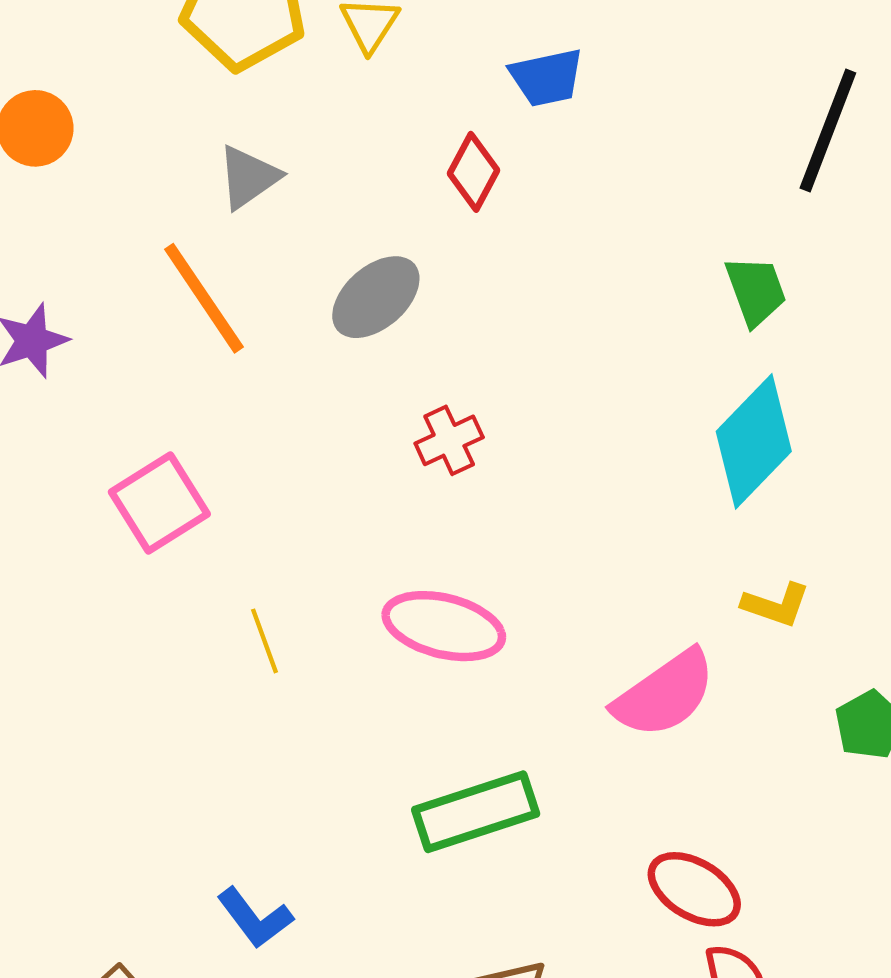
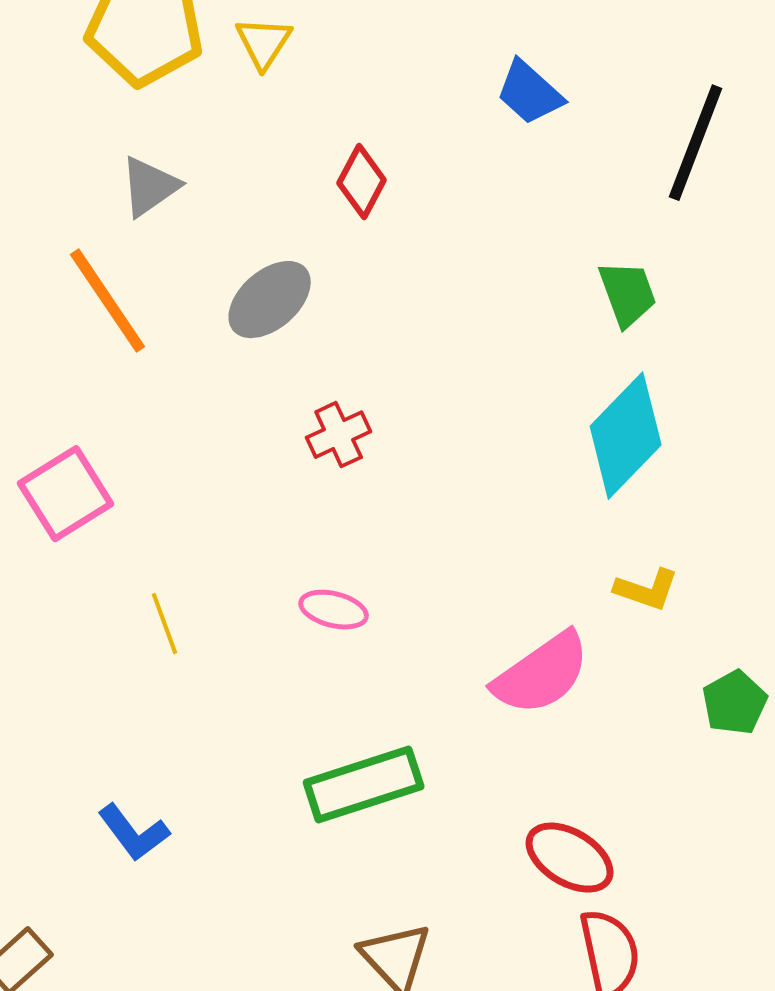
blue trapezoid: (547, 77) -> (530, 93), moved, turned 54
pink ellipse: (444, 626) -> (334, 610), size x0.6
blue L-shape: (255, 918) -> (134, 833), moved

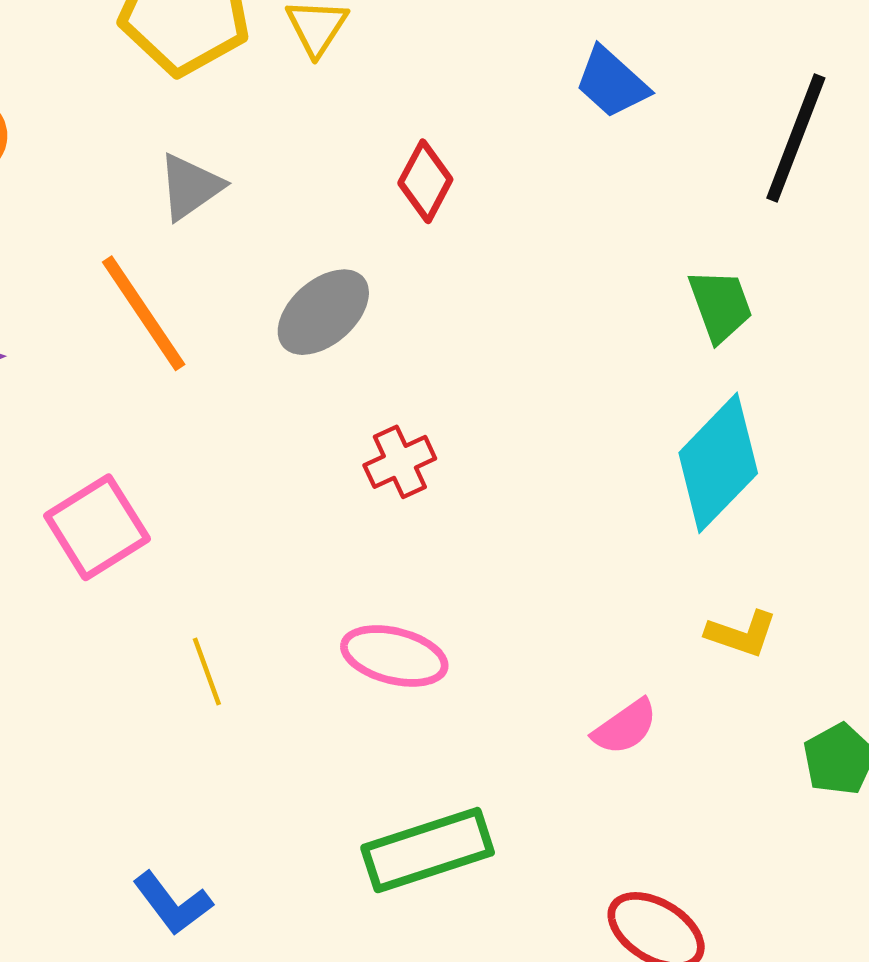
pink ellipse: (334, 610) -> (394, 656), size x1.4
pink semicircle: (542, 674) -> (625, 727), size x0.6

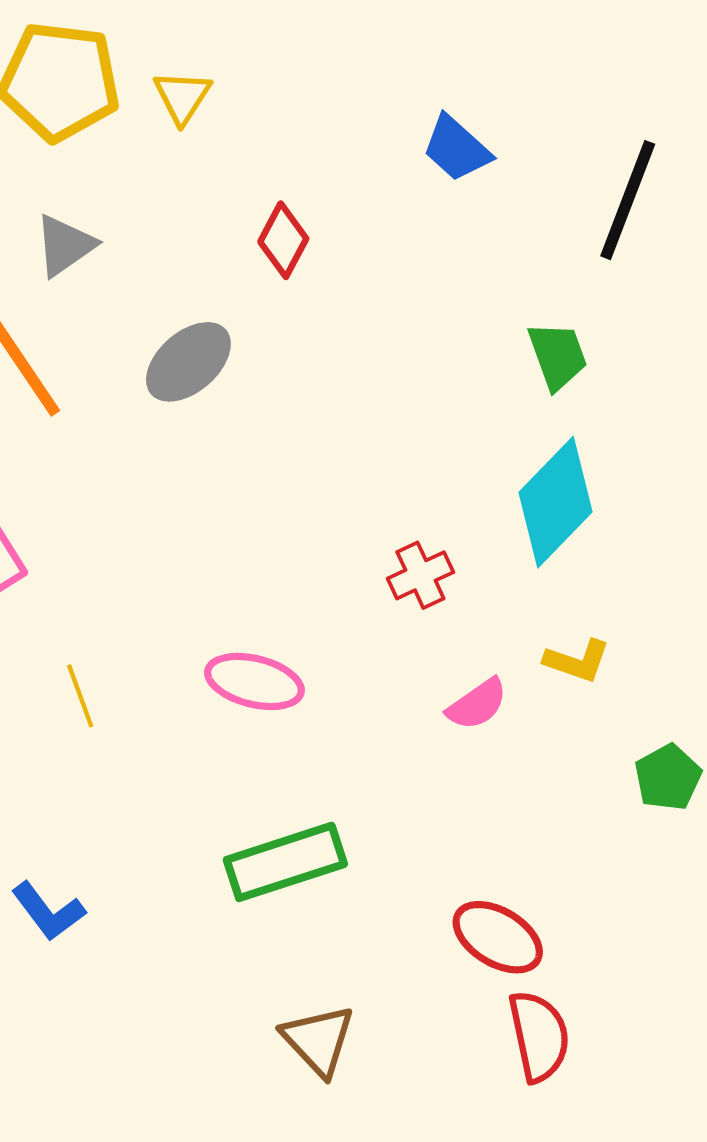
red cross: (400, 462) -> (420, 575), moved
pink semicircle: (625, 727) -> (477, 704), moved

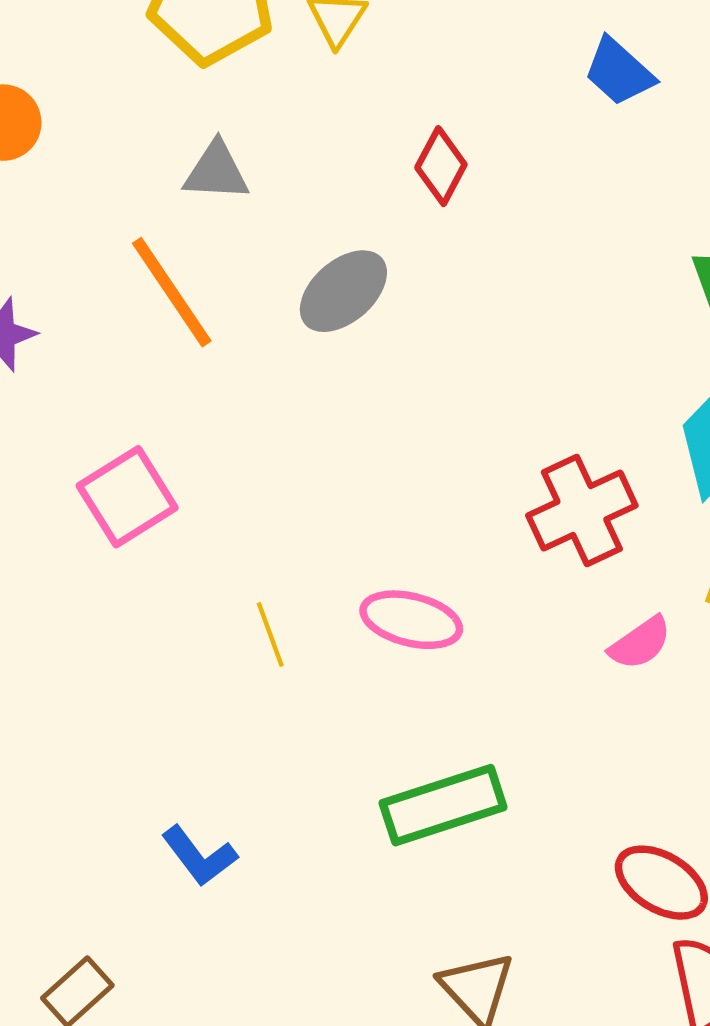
gray triangle: (65, 245) -> (216, 171), turned 38
red cross: (420, 575) -> (582, 511), size x1.6
yellow line: (80, 696) -> (270, 635), moved

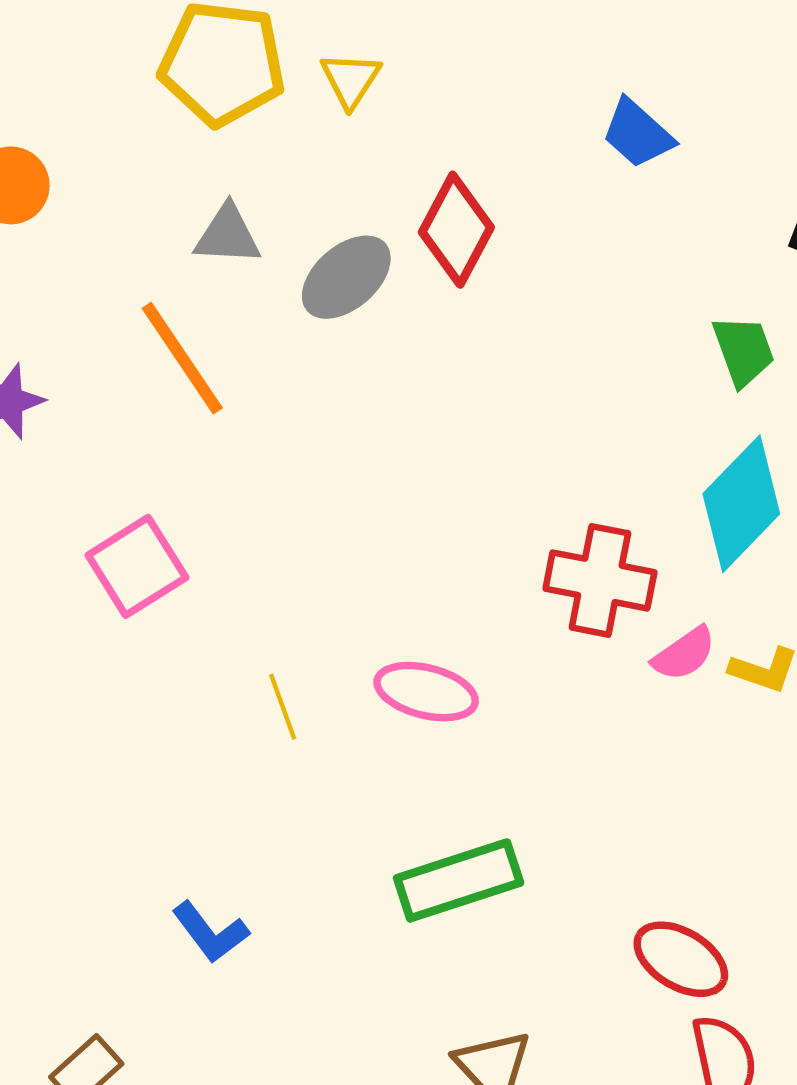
red diamond: (441, 166) -> (456, 230), size x1.4
gray ellipse: (343, 291) -> (346, 277), moved
red cross: (582, 511) -> (600, 580), turned 36
pink semicircle: (640, 643) -> (684, 654), moved

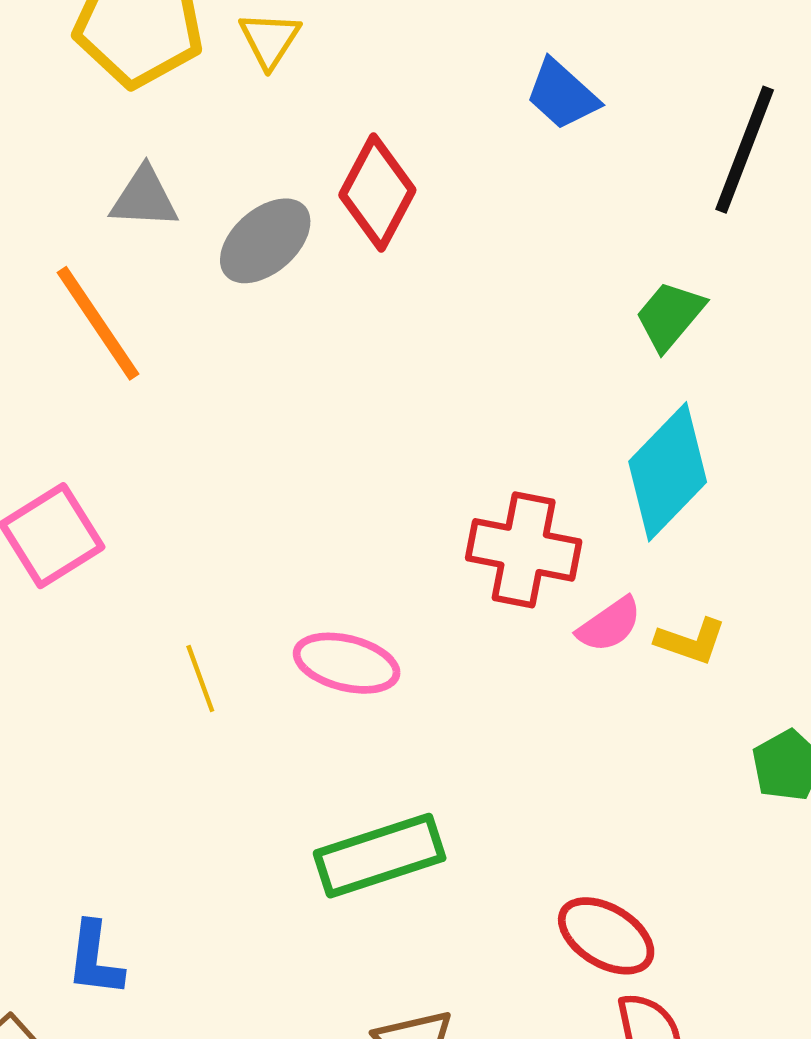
green trapezoid: (743, 351) -> (670, 316), turned -120
blue L-shape: (210, 932) -> (95, 959), moved, turned 44

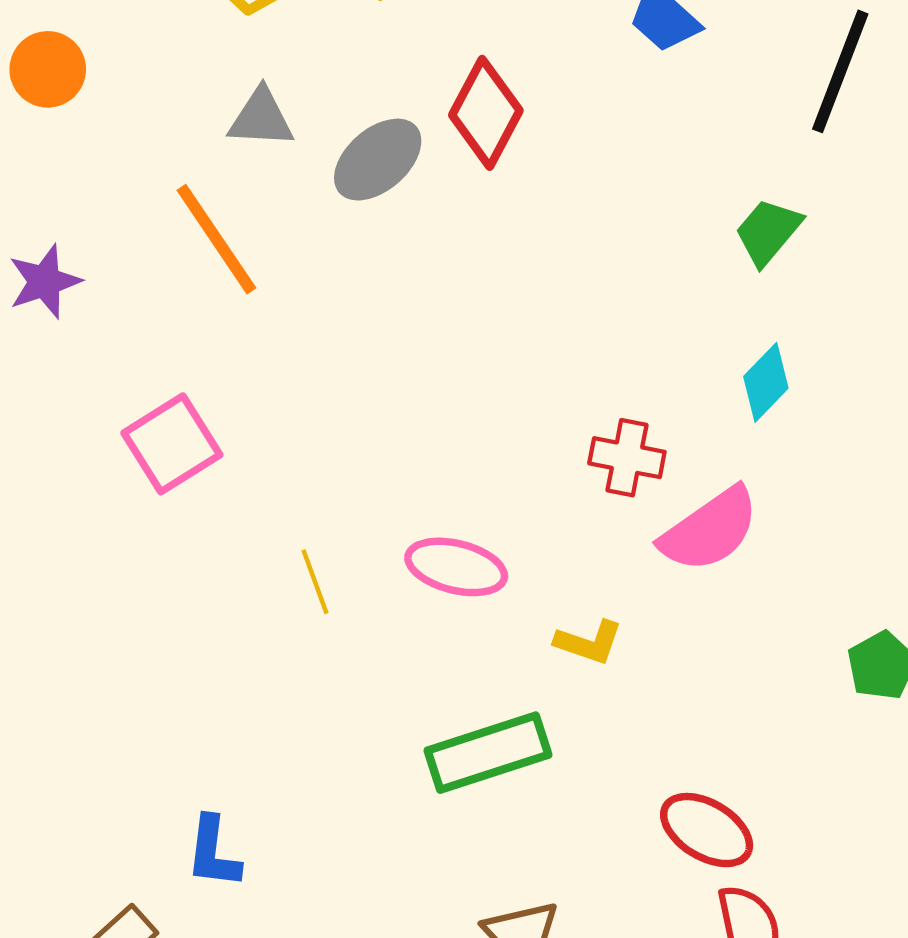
cyan diamond: (668, 472) -> (766, 382), size x0.6
red cross: (524, 550) -> (627, 458), size x0.7
pink semicircle: (609, 625) -> (710, 530), size x1.6
yellow L-shape: (691, 641) -> (589, 642), moved

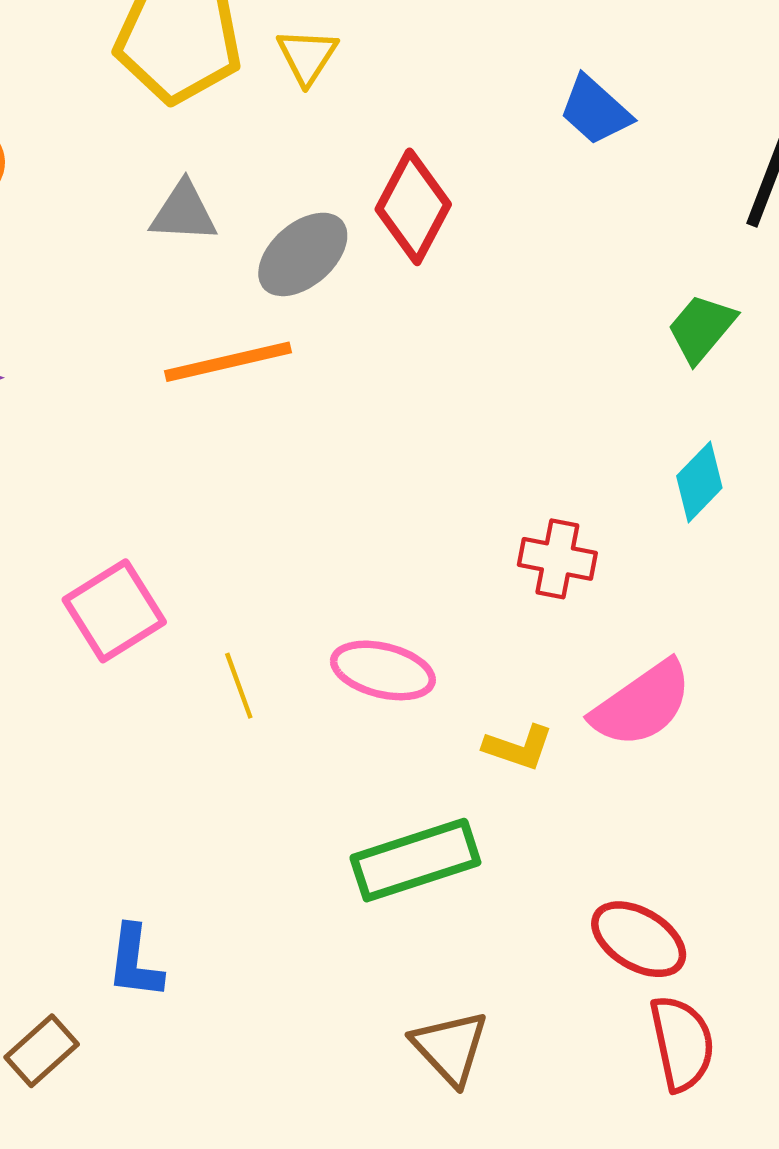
orange line: (216, 239) -> (228, 362), moved, turned -69
pink square: (172, 444) -> (114, 611), moved
pink semicircle: (710, 530) -> (642, 704), moved

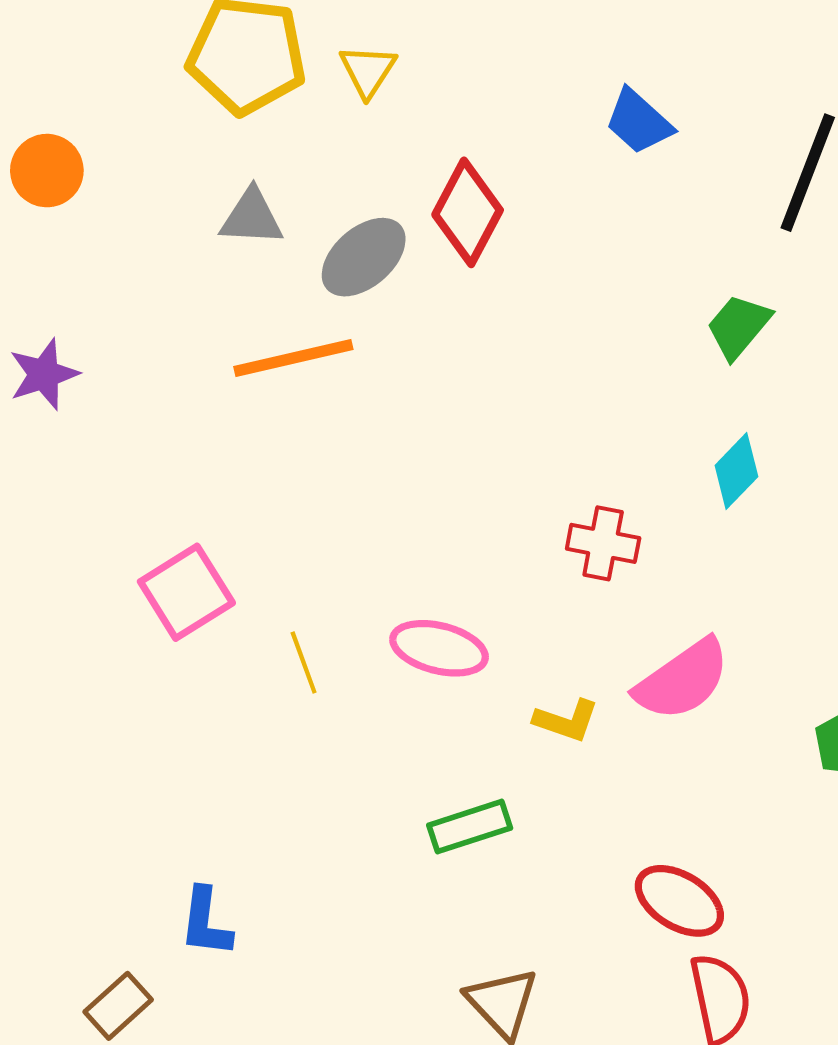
green rectangle: (415, 860) -> (470, 827), size x0.7

